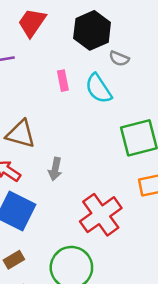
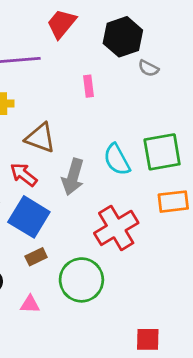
cyan semicircle: (99, 89) -> (117, 160), moved
gray arrow: (55, 169) -> (73, 177), size x1.5
brown rectangle: (14, 260) -> (36, 257), moved

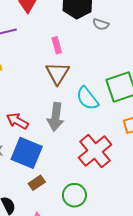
brown triangle: (40, 138) -> (58, 73), moved, turned 50
green circle: (81, 280) -> (74, 195), size x0.7

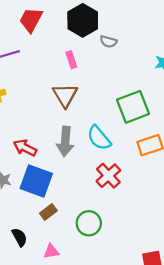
pink rectangle: (57, 45) -> (71, 60), moved
cyan semicircle: (87, 98) -> (99, 138), moved
red cross: (95, 151) -> (108, 176), size x0.7

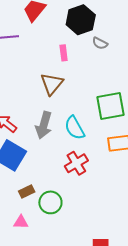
brown rectangle: (48, 212) -> (27, 192), moved
pink triangle: (51, 251) -> (21, 222), moved

